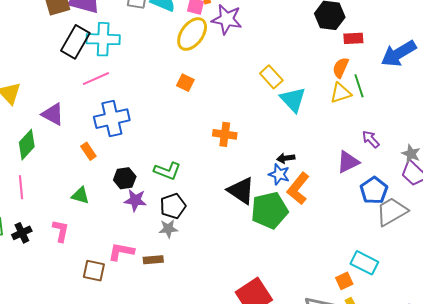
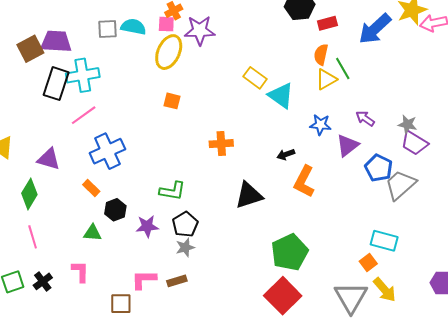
blue star: (279, 174) -> (320, 125), moved
black hexagon: (125, 178) -> (115, 210), moved
black triangle: (241, 191) -> (249, 195), turned -40
green pentagon: (269, 210) -> (290, 252), moved

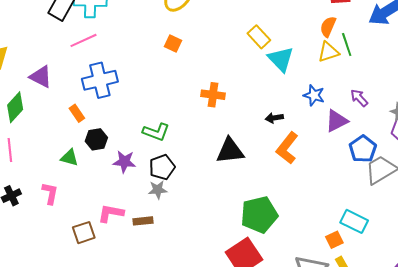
brown square: (121, 304) -> (84, 233), turned -30

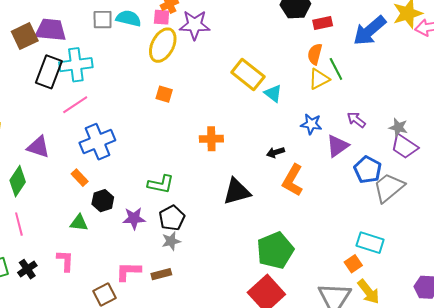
yellow rectangle: (259, 37) -> (248, 75), size x1.4
cyan triangle: (281, 59) -> (273, 93), size x0.7

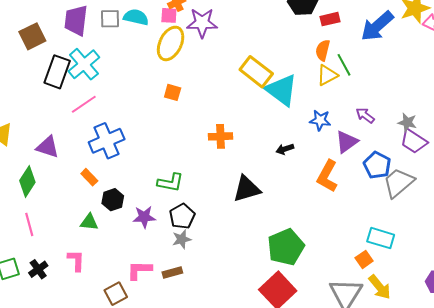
purple trapezoid: (51, 30) -> (76, 20), moved, turned -88
cyan cross: (76, 65) -> (84, 64), turned -32
cyan triangle: (273, 93) -> (282, 90), size x1.8
orange L-shape: (293, 180) -> (327, 176), moved

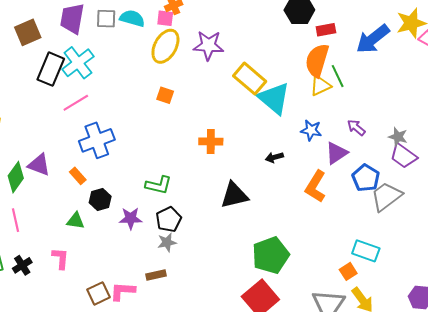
purple star: (202, 23) -> (208, 45), moved
orange semicircle: (323, 50) -> (317, 60), size x1.6
purple triangle: (48, 147) -> (39, 165), moved
pink L-shape: (139, 270) -> (123, 291), moved

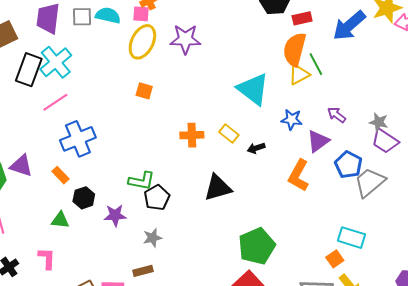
yellow rectangle: (250, 79) -> (229, 134), moved, size x0.6
black pentagon: (169, 219) -> (157, 198), moved

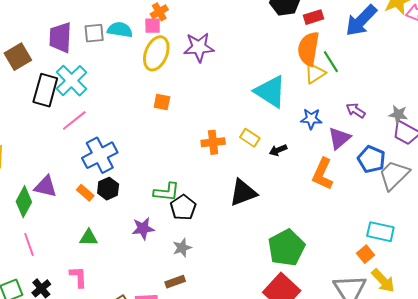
black hexagon: (84, 198) -> (108, 189), moved

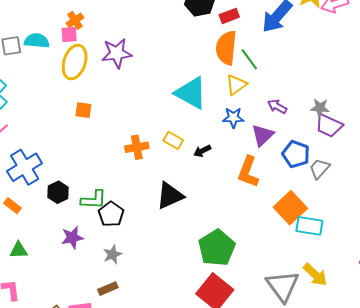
yellow triangle: (315, 73) -> (236, 85), moved
gray trapezoid: (394, 175) -> (320, 169), size x0.7
black hexagon: (108, 189) -> (58, 192), moved
orange square: (365, 254) -> (290, 208), moved, size x1.8

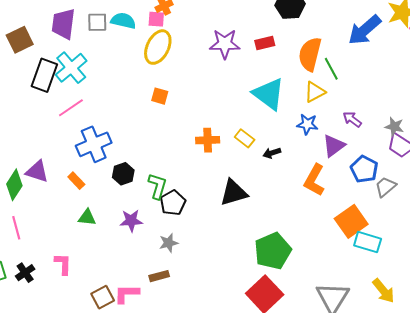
red rectangle: (229, 16) -> (265, 43), moved
purple star: (117, 53) -> (225, 44), moved
green L-shape: (94, 200) -> (157, 186), turned -84
green triangle: (19, 250) -> (87, 217), moved
yellow arrow: (315, 275) -> (384, 291), moved

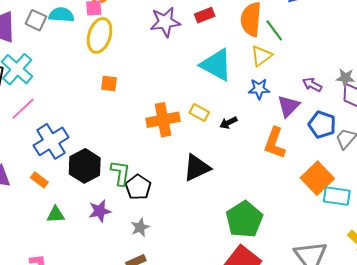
gray square: (97, 22) -> (36, 20), turned 35
purple arrow: (352, 119) -> (312, 85), moved
orange cross: (208, 140) -> (163, 120), size x1.4
black hexagon: (123, 174) -> (85, 166), size x1.5

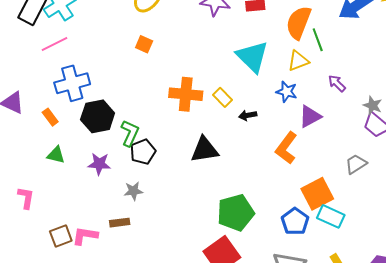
purple arrow: (312, 85) -> (337, 83), moved
blue pentagon: (322, 125) -> (295, 221), moved

